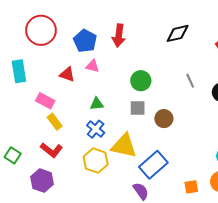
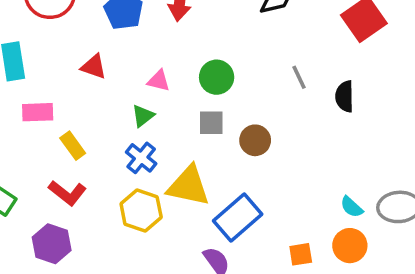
pink triangle: (92, 66) -> (159, 81), moved
pink rectangle: (45, 101) -> (38, 112), moved, turned -30
green triangle: (97, 104) -> (143, 116), turned -32

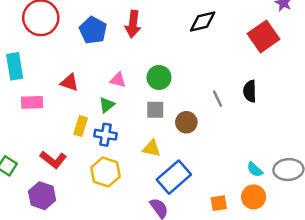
red triangle: (94, 67) -> (69, 82), moved
gray line: (299, 77) -> (217, 99), moved
yellow rectangle: (73, 146) -> (81, 126), moved, turned 54
blue cross: (141, 158) -> (105, 135), turned -30
yellow triangle: (188, 186) -> (152, 148), moved, size x0.6

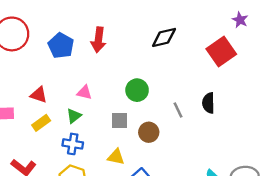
green circle: (159, 77) -> (137, 90), moved
yellow rectangle: (81, 126) -> (41, 123), moved, turned 36

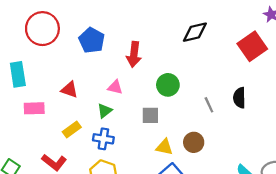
red arrow: (98, 40) -> (134, 54), moved
yellow rectangle: (41, 123) -> (72, 129), moved
brown circle: (149, 132) -> (194, 142), moved
yellow triangle: (116, 157) -> (164, 147), moved

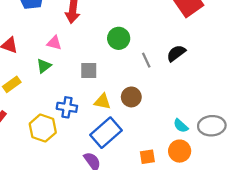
green circle: (168, 85) -> (119, 38), moved
black semicircle: (239, 98) -> (176, 53), turned 54
blue cross: (103, 139) -> (67, 107), moved

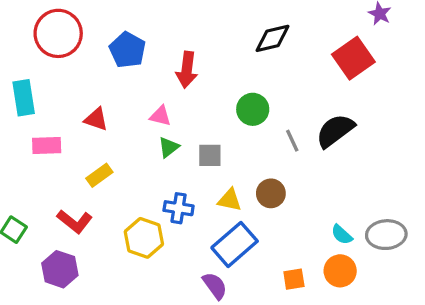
black semicircle: (176, 53) -> (335, 131), size x1.4
green triangle: (44, 66) -> (169, 147), moved

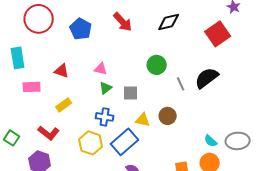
red arrow: (187, 70) -> (123, 22), moved, turned -50
blue cross: (179, 208) -> (105, 117), moved
blue rectangle: (235, 244) -> (125, 142), moved

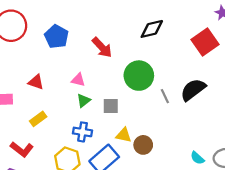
red arrow: (123, 22) -> (102, 47), moved
green circle: (157, 65) -> (139, 76), size x1.4
brown circle: (168, 116) -> (143, 145), moved

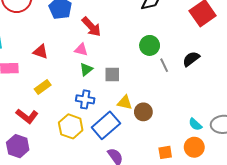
red arrow: (102, 47) -> (91, 27), moved
green circle: (139, 76) -> (150, 45), moved, size x0.7
black semicircle: (193, 90) -> (191, 59), size x0.7

